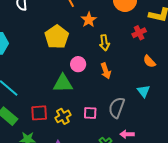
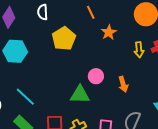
yellow pentagon: (57, 37) -> (64, 39), moved
yellow arrow: (104, 43) -> (139, 50), moved

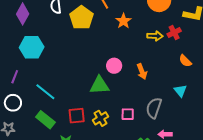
yellow pentagon: (64, 39) -> (82, 18), moved
yellow arrow: (139, 50) -> (155, 36), turned -77

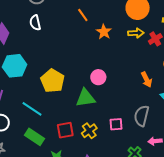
yellow pentagon: (82, 18) -> (52, 81), moved
yellow arrow: (155, 36) -> (136, 33), moved
orange arrow: (142, 72) -> (147, 79), moved

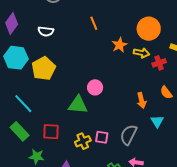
white semicircle: (35, 23) -> (46, 31), moved, turned -84
orange star: (104, 32) -> (120, 45), moved
yellow pentagon: (52, 81) -> (43, 68), moved
yellow cross: (89, 131) -> (83, 141), moved

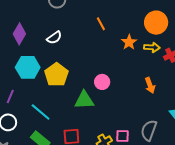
white semicircle: (46, 31) -> (54, 38), turned -35
pink circle: (95, 87) -> (102, 82), moved
orange arrow: (142, 100) -> (150, 85), moved
green triangle: (78, 105) -> (84, 100), moved

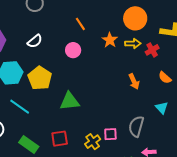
pink circle: (102, 82) -> (73, 50), moved
cyan line: (41, 112) -> (20, 107), moved

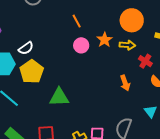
white semicircle: (35, 41) -> (26, 48), moved
pink circle: (73, 50) -> (81, 45), moved
red cross: (152, 50) -> (145, 61), moved, turned -32

